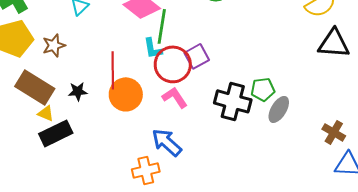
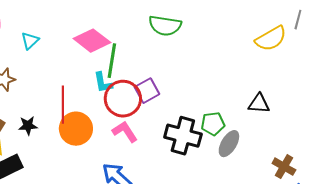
black triangle: (334, 43) -> (259, 104), moved, size x0.7

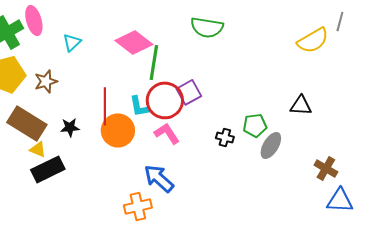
cyan L-shape: (103, 83) -> (139, 106), moved
black cross: (183, 136) -> (225, 137), size x0.5

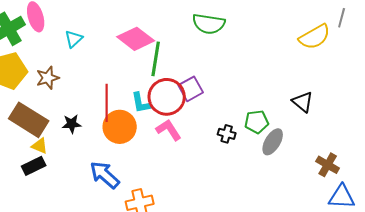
black triangle: (301, 105) -> (303, 102), turned 35
black rectangle: (48, 169) -> (34, 166), moved, size x0.7
blue arrow: (159, 178) -> (105, 175), moved

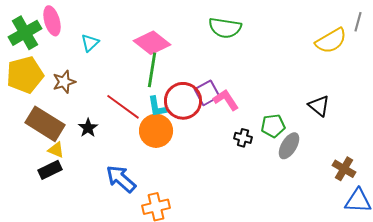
green line: (156, 59) -> (152, 70), moved
red line: (107, 103) -> (123, 107), turned -54
black star: (72, 124) -> (88, 128), turned -30
orange circle: (120, 127) -> (156, 131), moved
pink L-shape: (169, 130) -> (226, 100), moved

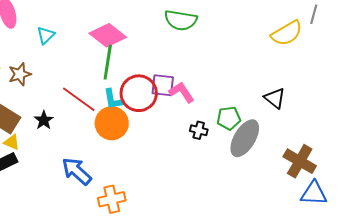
purple square: (207, 93) -> (163, 85), turned 35
gray ellipse: (289, 146) -> (245, 138), size x1.4
brown cross: (344, 169) -> (300, 161), size x1.4

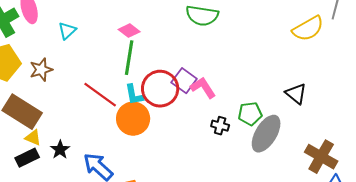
pink diamond: (108, 35) -> (129, 31), size x0.6
purple square: (163, 85) -> (184, 81), turned 30
black star: (44, 120) -> (60, 150), moved

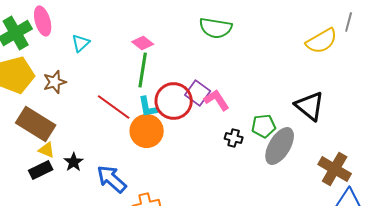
black triangle: (296, 94) -> (310, 106), size x1.4

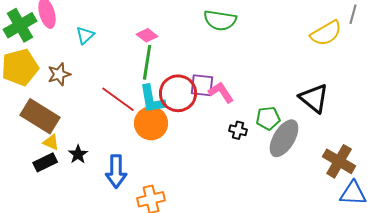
purple square: (198, 93) -> (202, 85), turned -30
cyan L-shape: (148, 107) -> (152, 99), size x1.4
blue arrow: (112, 179) -> (116, 171), turned -132

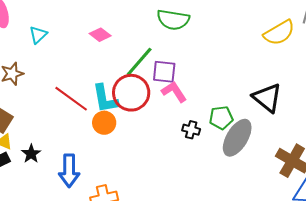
green line: (147, 62) -> (139, 62), moved, turned 32
purple square: (202, 85) -> (164, 72), moved
orange circle: (151, 123) -> (104, 123), size x0.7

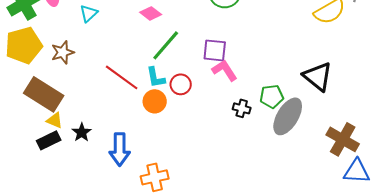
green line: (139, 62) -> (166, 45), moved
red circle: (131, 93) -> (181, 84), moved, size x0.6
cyan L-shape: (105, 99) -> (156, 77), size x0.7

